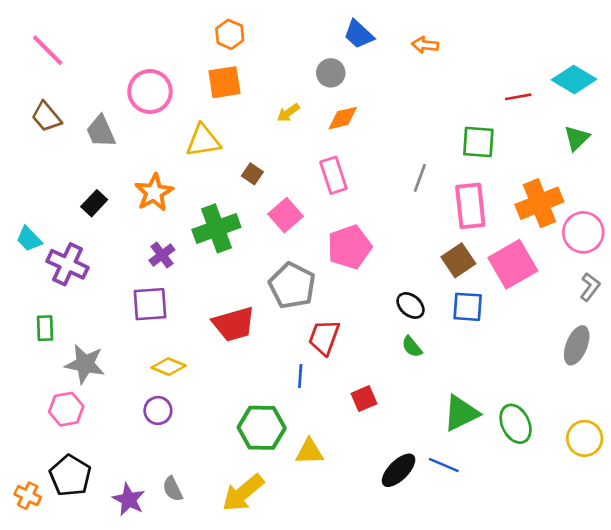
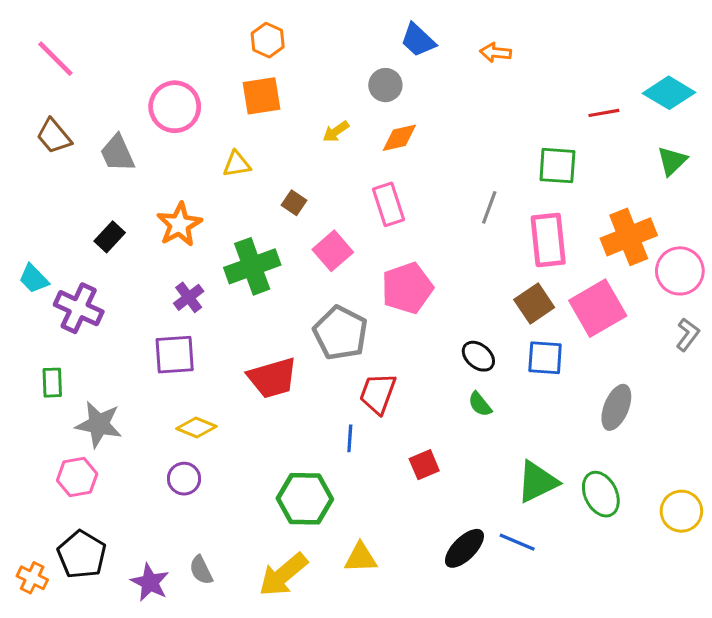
yellow triangle: (203, 141) -> (237, 164), size x0.7
gray ellipse: (577, 345) -> (616, 407), moved
yellow triangle: (309, 452) -> (361, 558), moved

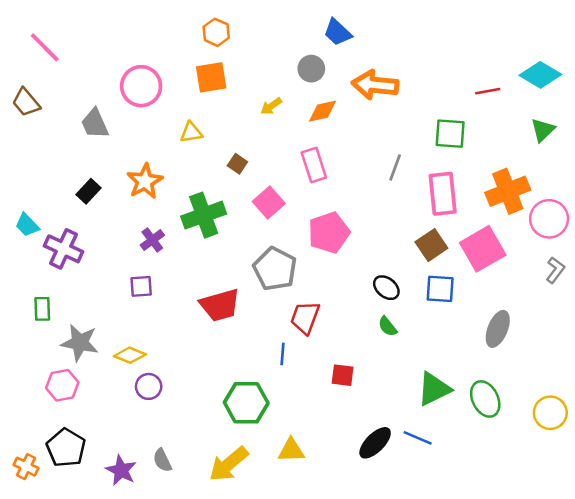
orange arrow: (495, 52) -> (375, 85), moved, size x1.8
brown trapezoid: (54, 136) -> (26, 102), moved
purple square: (175, 355) -> (141, 286), size x0.7
yellow diamond: (196, 427) -> (130, 355), moved
red square: (424, 465) -> (343, 375), turned 30

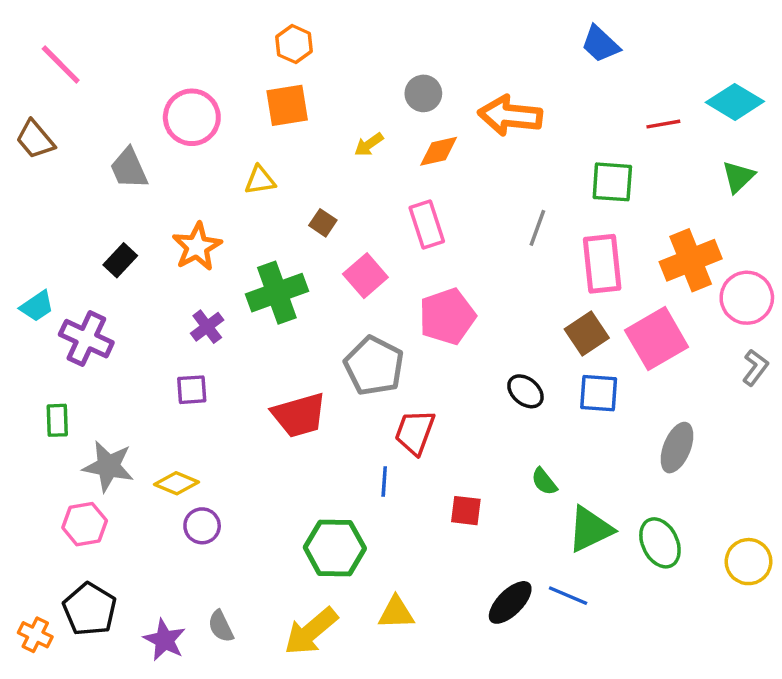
blue trapezoid: (338, 32) -> (600, 44), moved
cyan trapezoid: (27, 225) -> (37, 306), turned -80
green semicircle: (388, 326) -> (544, 482), moved

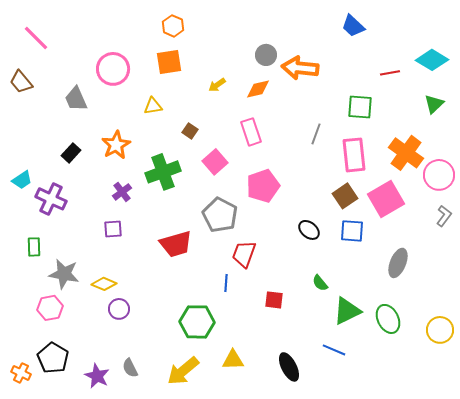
gray circle: (423, 93) -> (266, 55), moved
orange cross: (691, 260) -> (406, 153), turned -32
black ellipse: (510, 602) -> (289, 367), moved, turned -72

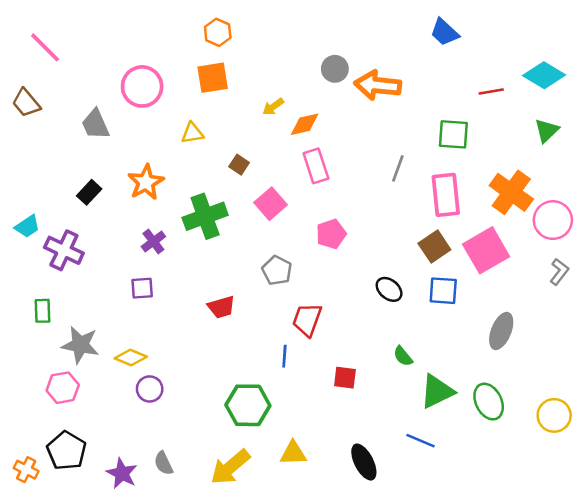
orange diamond: (258, 89) -> (305, 124), moved
pink pentagon: (263, 186) -> (331, 234), size x0.7
gray pentagon: (220, 215) -> (277, 270), size x0.7
red trapezoid: (176, 244) -> (221, 307), size x0.7

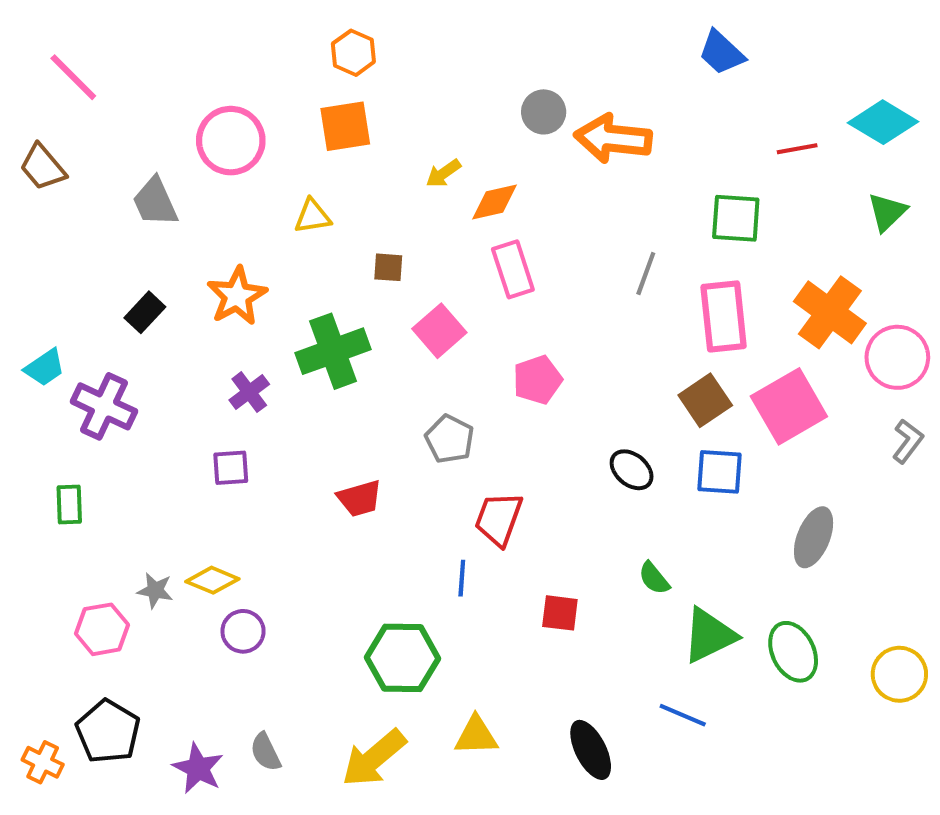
brown square: (239, 165) -> (388, 267), turned -30
gray star: (80, 345) -> (155, 590), moved, size x0.6

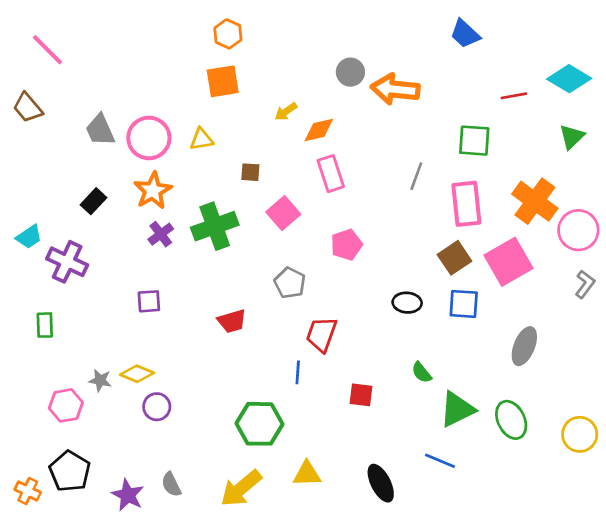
pink circle: (231, 141) -> (149, 138), moved
purple cross: (249, 392) -> (161, 234), moved
black ellipse: (632, 470) -> (407, 303), turned -36

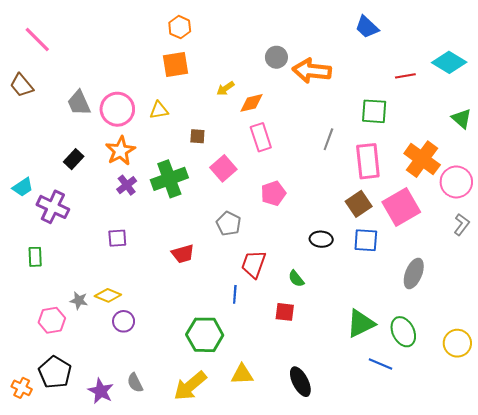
green triangle: (572, 137) -> (462, 119), moved, turned -35
green semicircle: (422, 372) -> (296, 279), moved
blue line: (440, 461) -> (380, 364), moved

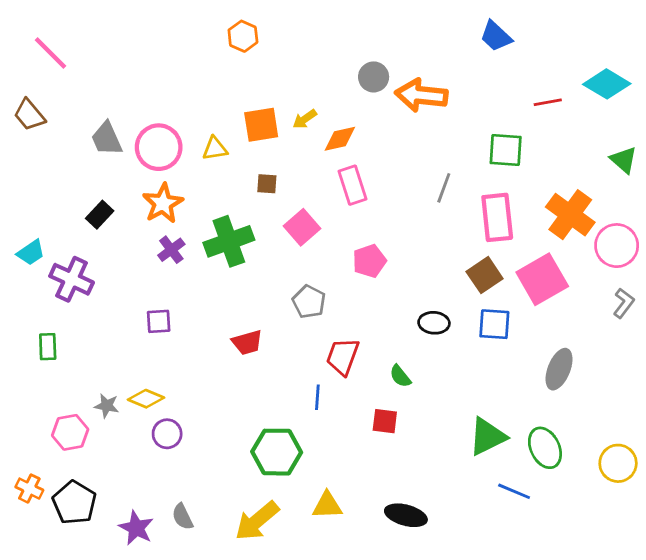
orange square: (176, 64) -> (261, 125), moved
black ellipse: (300, 382) -> (406, 515), turned -48
orange cross: (22, 388) -> (29, 489), moved

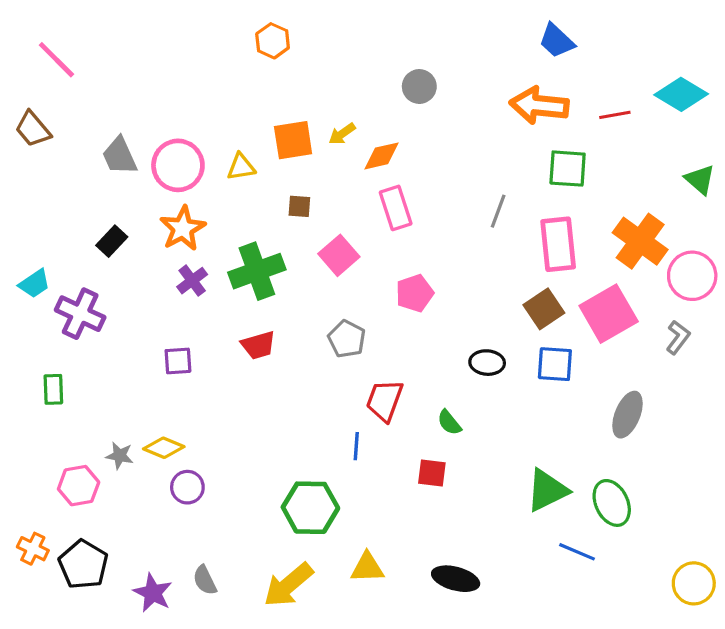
orange arrow: (421, 95) -> (539, 105), moved
gray L-shape: (624, 303) -> (678, 337), moved
red trapezoid: (247, 342) -> (258, 345), moved
yellow circle: (618, 463) -> (694, 583), moved

